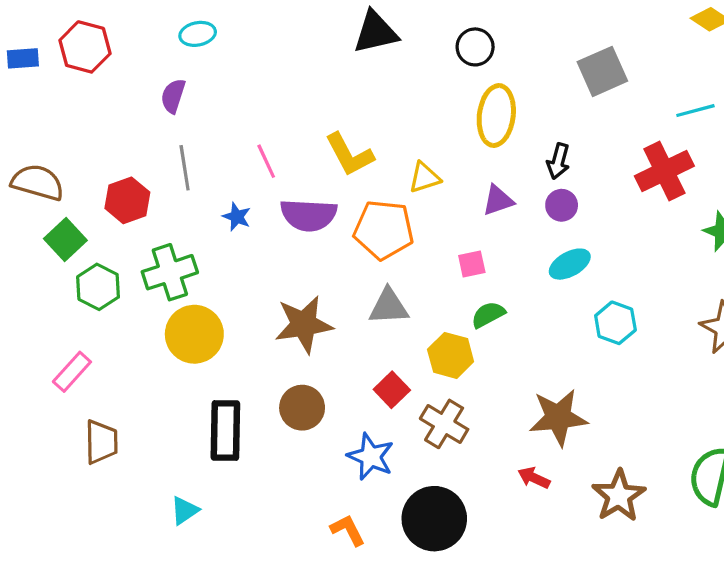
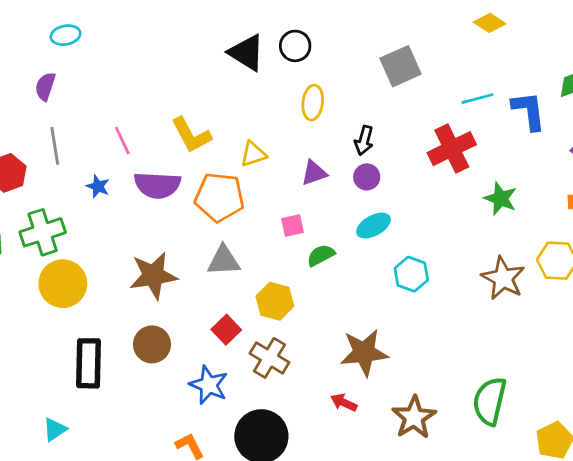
black triangle: (376, 32) -> (247, 53), moved, turned 45
yellow ellipse: (496, 115) -> (313, 103), size x0.7
green semicircle: (488, 315) -> (321, 255), moved

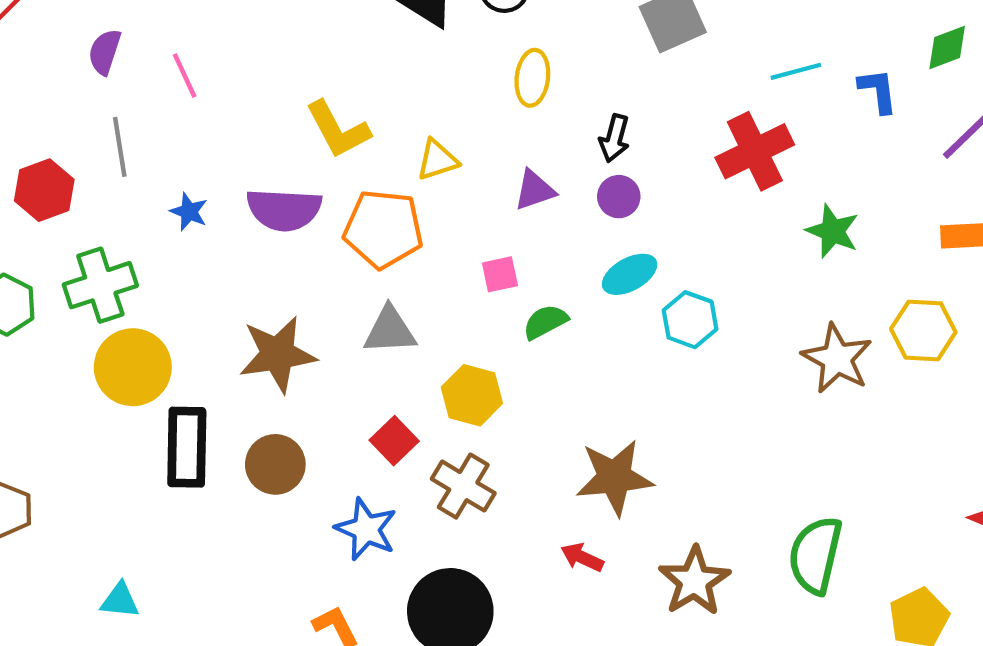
blue L-shape: (529, 111) -> (878, 91), size x0.7
pink line: (122, 140) -> (185, 76), moved
cyan hexagon: (411, 274) -> (690, 320), moved
black rectangle: (89, 363) -> (187, 447), moved
cyan triangle: (55, 429) -> (120, 600), turned 40

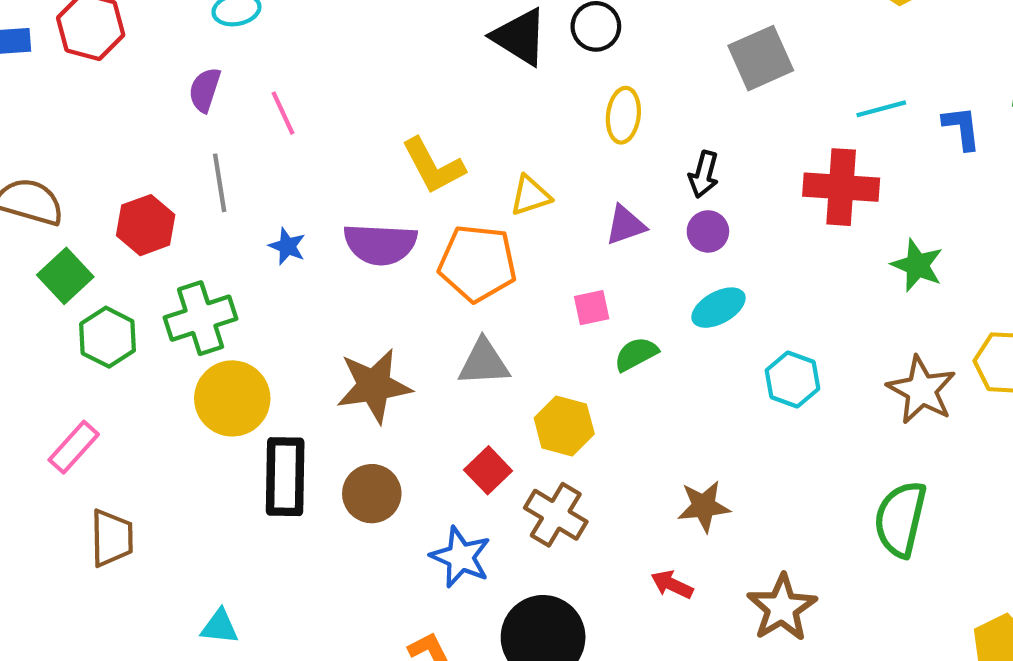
red cross: (755, 151) -> (841, 187), turned 30
cyan hexagon: (690, 320) -> (792, 379), moved
brown star: (614, 477) -> (704, 506), size x0.7
green semicircle: (815, 555) -> (900, 519), moved

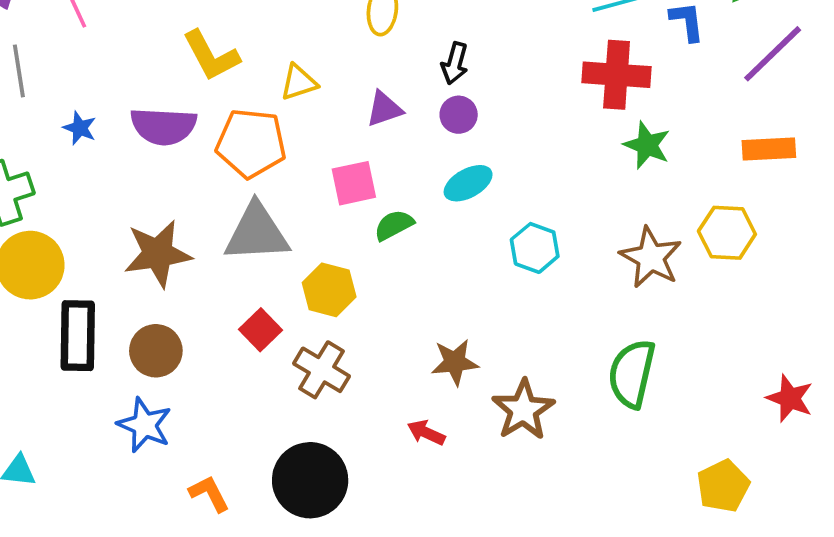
red cross: (841, 187) -> (617, 75), moved
pink square: (592, 308) -> (354, 183), size x1.4
gray triangle: (484, 363) -> (257, 233), size x1.4
blue star: (461, 557) -> (144, 425), moved
brown star: (782, 608) -> (523, 410), moved

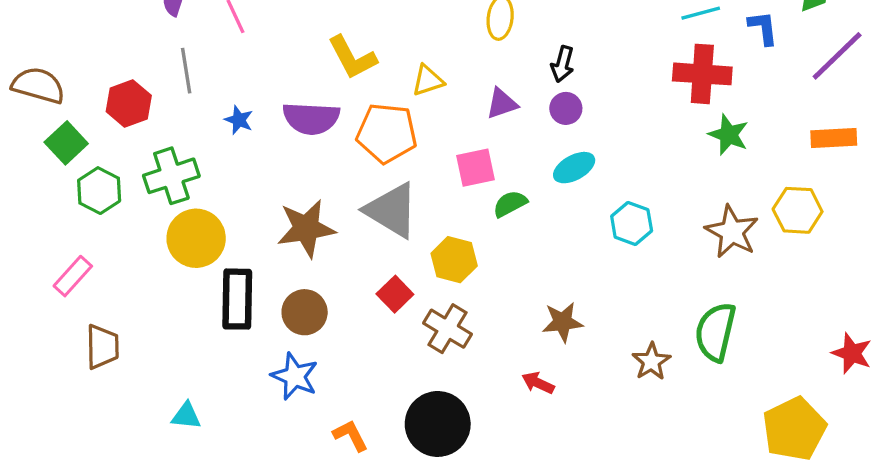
gray triangle: (257, 233) -> (392, 210), turned 34
brown star: (523, 410) -> (651, 362), moved, size x0.7
yellow pentagon: (723, 486) -> (794, 429), size x1.4

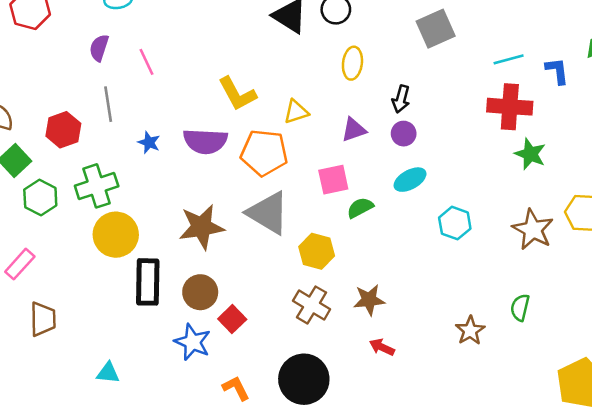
red square: (395, 294) -> (232, 319), moved
brown star: (563, 322) -> (369, 300), moved
green semicircle: (715, 332) -> (520, 308), size x0.6

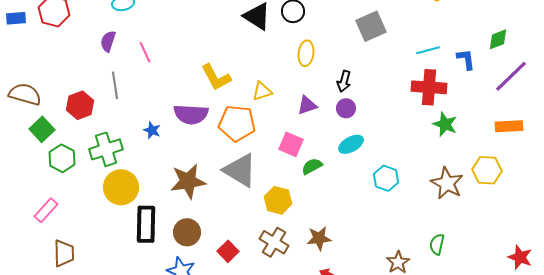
blue star: (149, 142) -> (152, 130), moved
pink square: (333, 180) -> (291, 144), turned 35
red square: (232, 319) -> (228, 251), moved

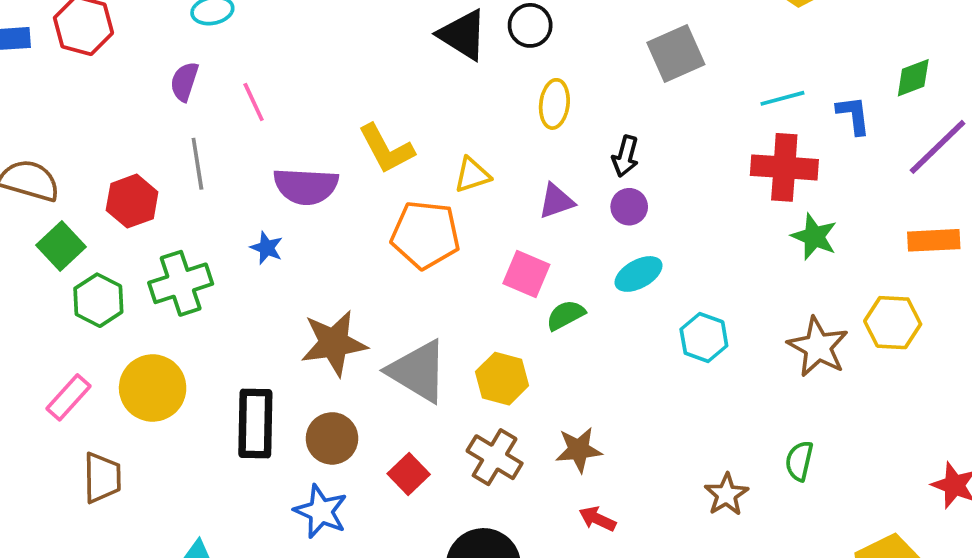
purple semicircle: (191, 114) -> (306, 186), moved
gray triangle: (240, 170) -> (418, 371), moved
yellow circle: (121, 187) -> (153, 388), moved

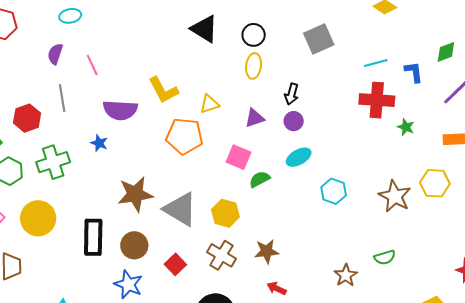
black circle: (530, 25) -> (254, 35), moved
green star: (814, 237) -> (406, 127), moved, size x0.7
green semicircle: (799, 461) -> (385, 257), turned -120

